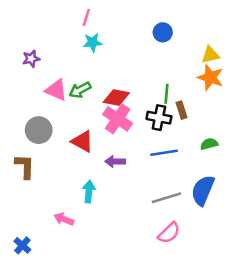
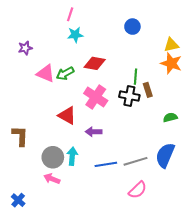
red diamond: (116, 98) -> (95, 63), moved
gray circle: (39, 130) -> (53, 157), moved
blue line: (164, 153) -> (106, 164), moved

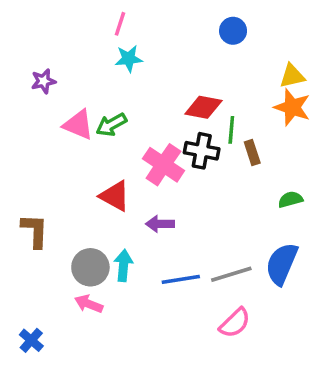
blue circle: (132, 27) -> (233, 31), moved
red diamond: (95, 63) -> (203, 107), moved
black cross: (129, 96) -> (202, 151), moved

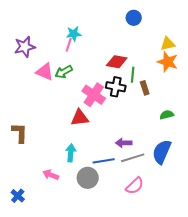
pink line: (120, 24) -> (69, 45), moved
purple star: (43, 81) -> (25, 47), size x1.5
red triangle: (115, 196) -> (80, 118), moved, turned -36
purple arrow: (160, 224) -> (124, 143), moved
gray circle: (90, 267) -> (88, 178), moved

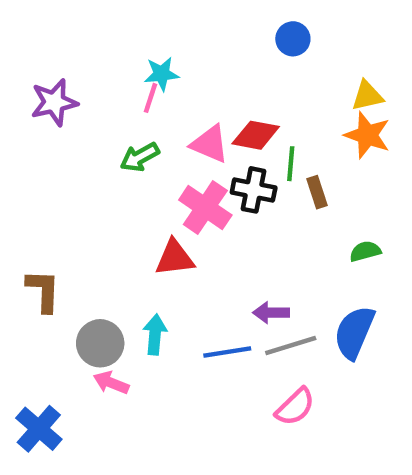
pink triangle: (45, 72) -> (210, 144), moved
gray circle: (88, 178) -> (100, 343), moved
blue cross: (18, 196) -> (39, 429), size x1.5

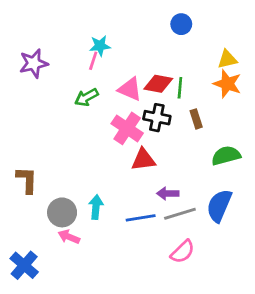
green line: (291, 164) -> (180, 88), moved
green semicircle: (365, 251) -> (226, 156), size x1.5
red triangle: (175, 258) -> (143, 160), moved

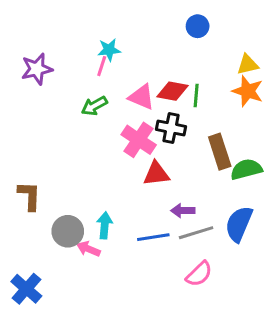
brown rectangle: (196, 119) -> (220, 152), moved, size x1.6
pink arrow: (69, 237) -> (88, 249), moved

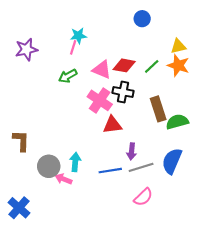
green line: (196, 96) -> (152, 66), moved, turned 42
purple arrow: (183, 211) -> (132, 151), turned -84

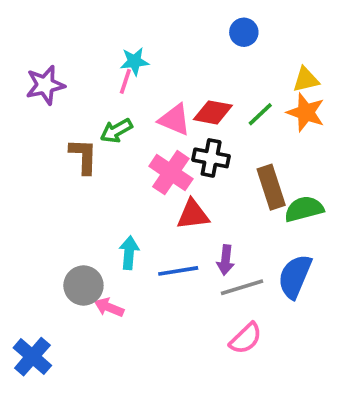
brown L-shape: (21, 141) -> (83, 156), moved
cyan arrow: (75, 162) -> (129, 253), moved
blue line: (110, 171) -> (178, 271), moved

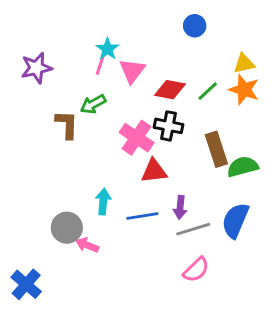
cyan star: (134, 61) -> (107, 49), turned -30
pink triangle: (175, 120) -> (132, 71), moved, turned 44

